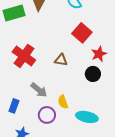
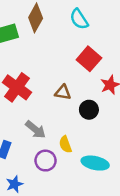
black circle: (93, 74) -> (89, 110), moved

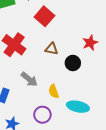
red square: (89, 59) -> (44, 16), moved
purple circle: (45, 161) -> (42, 115), moved

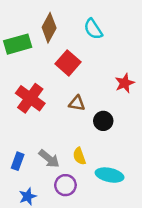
red star: (90, 43) -> (125, 83), moved
gray arrow: (29, 79) -> (49, 159), moved

